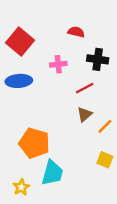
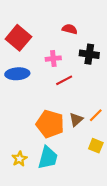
red line: (85, 88) -> (64, 80), moved
brown triangle: (85, 114) -> (76, 120), moved
orange pentagon: (34, 143) -> (50, 124), moved
yellow star: (21, 187) -> (19, 159), moved

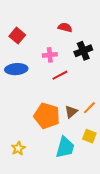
red square: (18, 38) -> (17, 36), size x0.7
black cross: (89, 54) -> (83, 51), turned -30
cyan trapezoid: (48, 158) -> (65, 147), moved

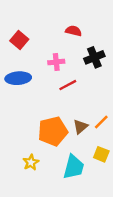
orange pentagon: (47, 116) -> (53, 131), turned -30
yellow star: (18, 148) -> (31, 162), moved

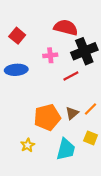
red semicircle: (74, 31) -> (66, 27), size x1.6
black cross: (94, 57) -> (84, 51), size x1.4
red line: (68, 85) -> (71, 76), moved

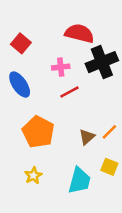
blue ellipse: (16, 70) -> (20, 85), turned 60
red line: (71, 76) -> (69, 92), moved
orange pentagon: (47, 117) -> (38, 132), moved, turned -30

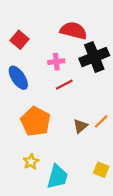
yellow square: (109, 167) -> (101, 170), moved
cyan trapezoid: (79, 181) -> (57, 177), moved

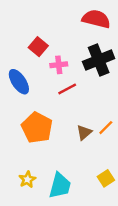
red semicircle: (74, 31) -> (96, 19), moved
red square: (19, 40) -> (38, 47), moved
yellow star: (31, 162) -> (27, 180), moved
yellow square: (101, 170) -> (106, 178), turned 35

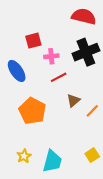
red square: (38, 47) -> (33, 41), turned 35
brown triangle: (84, 132) -> (73, 100), moved

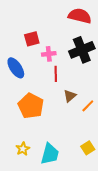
red line: (59, 77) -> (56, 74), turned -63

